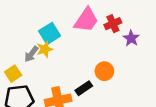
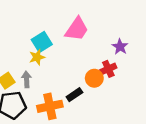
red cross: (113, 24) -> (108, 69), moved
gray arrow: (31, 54) -> (26, 79), moved, turned 140

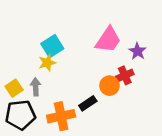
pink trapezoid: (77, 29) -> (108, 40), moved

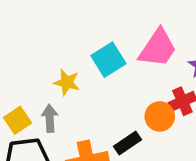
cyan square: (52, 46) -> (108, 60), moved
yellow star: (47, 63) -> (67, 82), turned 30

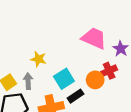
pink trapezoid: (158, 48) -> (94, 38), turned -100
cyan square: (108, 60) -> (64, 79), moved

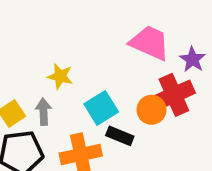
red cross: (109, 71) -> (174, 95), size x1.5
black rectangle: (75, 96) -> (120, 136), turned 56

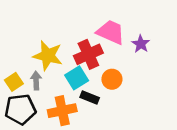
yellow star: (60, 76) -> (48, 56), size x1.6
red cross: (174, 95) -> (88, 54), moved

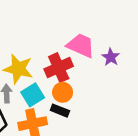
cyan square: (77, 78) -> (33, 95), moved
orange circle: (112, 79) -> (63, 92), moved

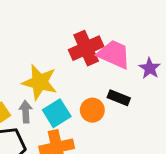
red cross: (59, 68) -> (86, 48), moved
black rectangle: (60, 111) -> (119, 98), moved

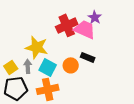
purple star: (150, 68) -> (95, 17), moved
cyan square: (57, 113) -> (48, 67), turned -30

